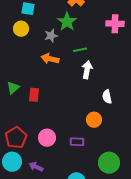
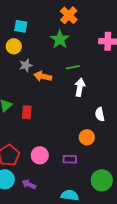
gray star: (51, 36) -> (26, 65), moved

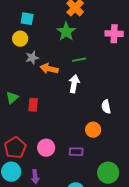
white arrow: (80, 87) -> (74, 84), moved
purple arrow: (29, 184) -> (35, 177), turned -120

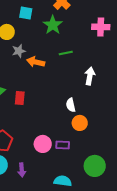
cyan square: (27, 19) -> (26, 13), moved
white arrow: (74, 84) -> (90, 76), moved
white semicircle: (106, 107) -> (71, 105), moved
pink circle: (46, 148) -> (43, 144), moved

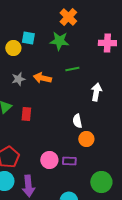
cyan square: (26, 13) -> (28, 38), moved
green star: (53, 25) -> (59, 41), turned -30
gray star: (19, 51) -> (18, 79), moved
purple arrow: (22, 170) -> (28, 186), size x1.5

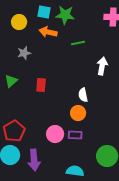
cyan square: (28, 38) -> (44, 12), moved
orange arrow: (42, 78) -> (48, 32), moved
red rectangle: (26, 114) -> (41, 85), moved
orange circle: (86, 139) -> (78, 113), moved

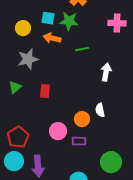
gray star: (24, 53) -> (28, 59), size x1.5
white semicircle: (83, 95) -> (100, 110), moved
pink circle: (55, 134) -> (58, 131), moved

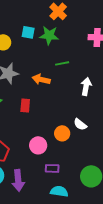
orange arrow: (52, 38) -> (41, 79), moved
white semicircle: (100, 110) -> (80, 124), turned -40
purple rectangle: (79, 141) -> (52, 168), moved

